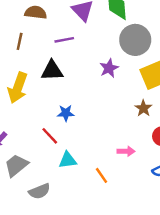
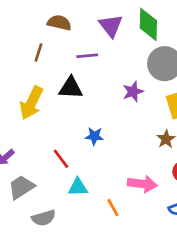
blue star: (66, 113) -> (94, 136), moved
pink arrow: (126, 151) -> (142, 184), size x1.5

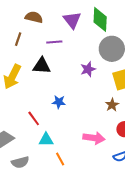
orange line: (113, 208) -> (60, 159), moved

